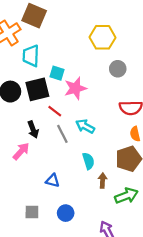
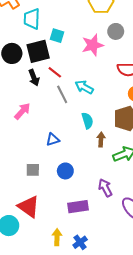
pink star: (75, 88) -> (93, 45), moved
black arrow: (33, 130) -> (34, 78), moved
blue triangle: (53, 181) -> (53, 139), turned -32

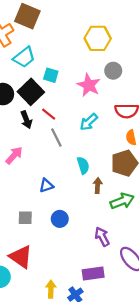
cyan trapezoid: (32, 19) -> (24, 57), turned -130
pink star: (93, 45) -> (89, 85), turned -30
black square: (38, 51) -> (31, 92), turned -30
cyan arrow: (84, 87) -> (89, 122), moved, turned -72
purple rectangle: (78, 207) -> (93, 273), moved

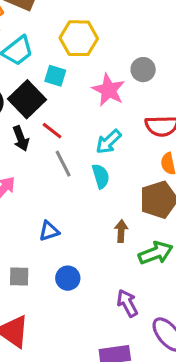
yellow hexagon: (98, 38) -> (79, 38), moved
cyan semicircle: (83, 165) -> (101, 176), moved

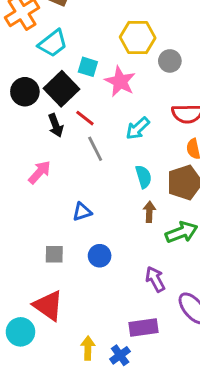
yellow hexagon: (79, 38) -> (138, 38), moved
pink star: (109, 90) -> (120, 81), moved
cyan semicircle: (101, 176) -> (144, 177), moved

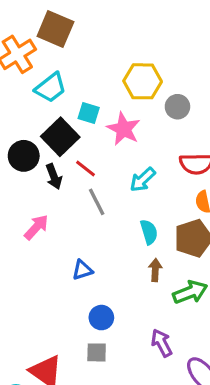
black circle: (25, 92) -> (24, 156), moved
gray square: (54, 254) -> (97, 352), moved

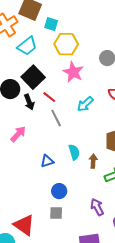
yellow hexagon: (143, 81) -> (66, 44), moved
cyan square: (89, 113) -> (51, 24), moved
cyan semicircle: (149, 232) -> (74, 152), moved

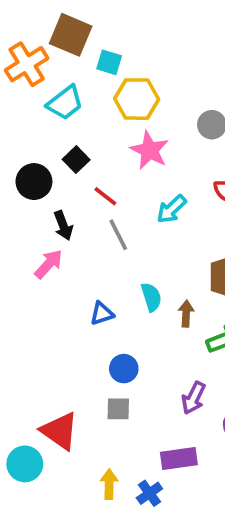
black square: (33, 77) -> (76, 160), size x0.6
black arrow: (29, 102) -> (63, 226), moved
purple arrow: (97, 207) -> (193, 398), turned -126

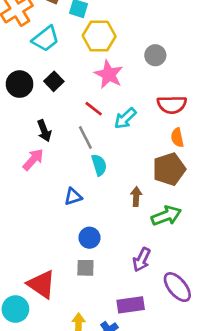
black circle: (34, 182) -> (20, 84), moved
red line: (105, 196) -> (94, 109), moved
cyan semicircle: (151, 297) -> (99, 165), moved

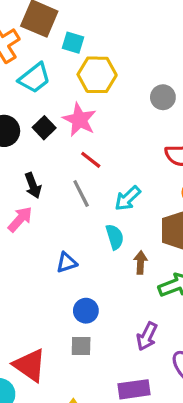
pink star: (109, 74) -> (79, 120), moved
cyan arrow: (125, 118) -> (128, 198), moved
cyan semicircle: (99, 165) -> (115, 237), moved

